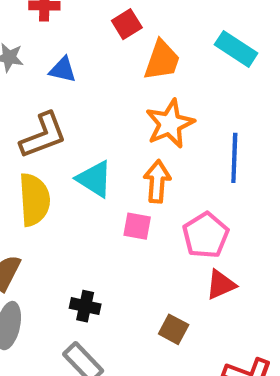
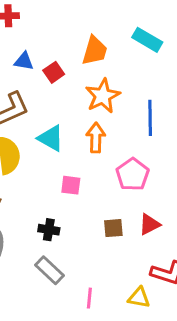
red square: (127, 24) -> (54, 72), moved
pink square: (137, 226) -> (71, 185), moved
red triangle: (221, 285) -> (149, 224), moved
brown square: (174, 329) -> (113, 228), moved, turned -30

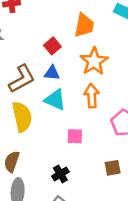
blue triangle: (24, 61) -> (52, 73), moved
black cross: (49, 230) -> (60, 174), turned -35

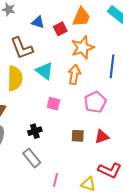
red square: (52, 46) -> (60, 29), moved
blue triangle: (52, 73) -> (38, 22), moved
brown L-shape: (22, 79) -> (22, 48), turned 85

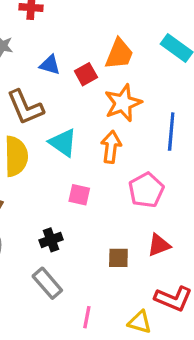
brown square: (78, 136) -> (118, 258), moved

